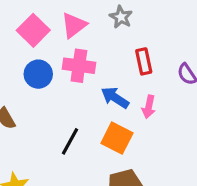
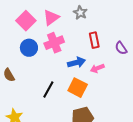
pink cross: (79, 66) -> (54, 43), turned -30
blue arrow: (115, 98) -> (76, 62), turned 132
pink arrow: (149, 107) -> (97, 68), turned 56

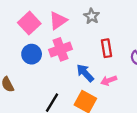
blue arrow: (76, 62) -> (85, 73), turned -120

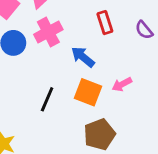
pink arrow: (109, 80) -> (122, 84), moved

